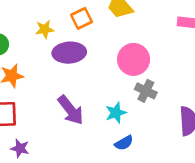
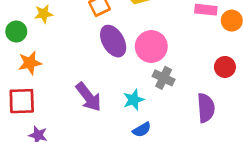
yellow star: (45, 29) -> (44, 14), moved
purple ellipse: (69, 53) -> (113, 41), moved, turned 64

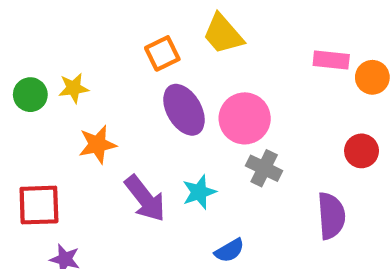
yellow star: (44, 14) -> (74, 88), moved
orange star: (30, 63) -> (97, 144), moved
cyan star: (134, 100) -> (199, 192), moved

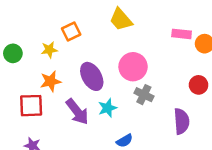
orange square: (162, 53) -> (71, 32), moved
yellow star: (74, 88) -> (49, 50), moved
purple ellipse: (184, 110) -> (92, 76), moved
red square: (39, 205) -> (31, 106), moved

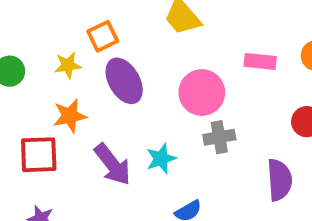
pink rectangle: (182, 34) -> (260, 61), moved
purple ellipse: (92, 76) -> (124, 81), moved
gray cross: (144, 95) -> (219, 137), turned -36

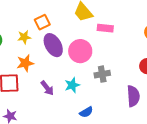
pink rectangle: (260, 61) -> (105, 28), moved
pink circle: (202, 93) -> (80, 51), moved
purple arrow: (112, 164) -> (47, 88), size x0.7

